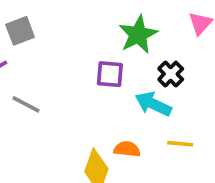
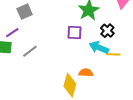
gray line: (26, 104) -> (30, 51), turned -63
yellow line: (180, 144) -> (113, 54), moved

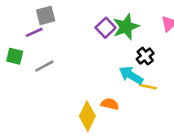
purple square: (74, 32) -> (106, 28), moved, turned 35
purple line: (12, 33) -> (34, 32), moved

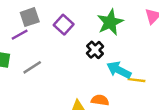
purple square: (106, 28) -> (64, 25), moved
black cross: (145, 56) -> (95, 50), moved

